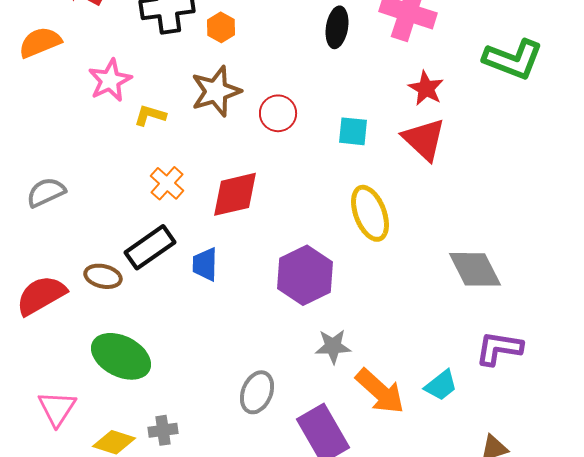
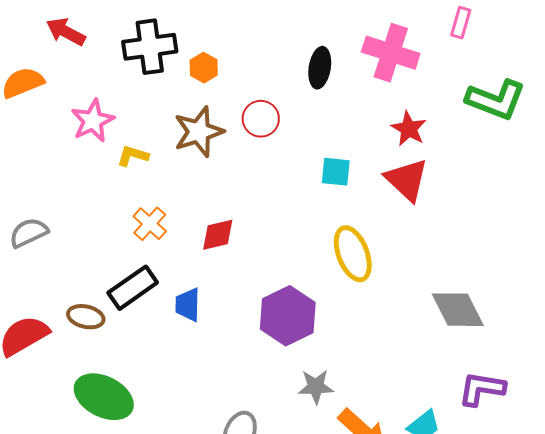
red circle: (278, 113) -> (261, 119), moved
red diamond: (235, 194) -> (218, 235), size x0.7

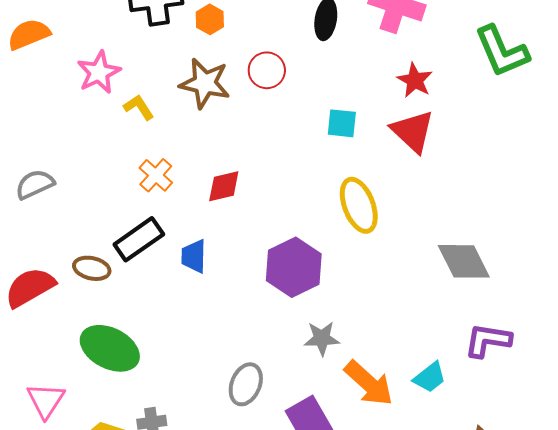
green L-shape: (496, 100) -> (502, 51), turned 46
brown star: (199, 132) -> (205, 83), turned 30
yellow L-shape: (133, 156) -> (139, 107), turned 40

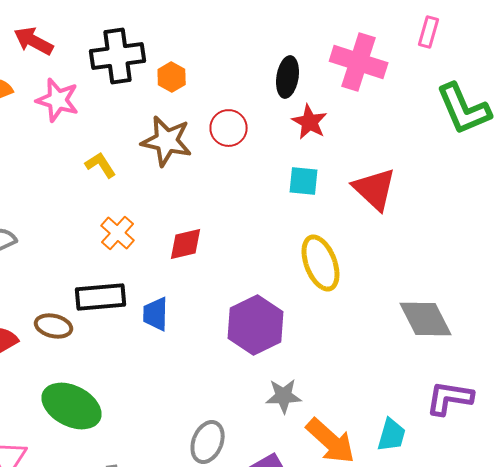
pink star: (99, 72) -> (58, 100), moved, turned -30
red star: (415, 80) -> (310, 122), moved
black rectangle: (139, 239) -> (101, 297), turned 30
cyan trapezoid: (430, 377) -> (392, 435), turned -36

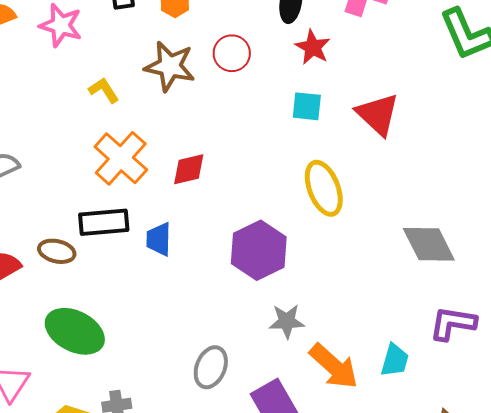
orange cross: (118, 233) -> (121, 158), size x1.6

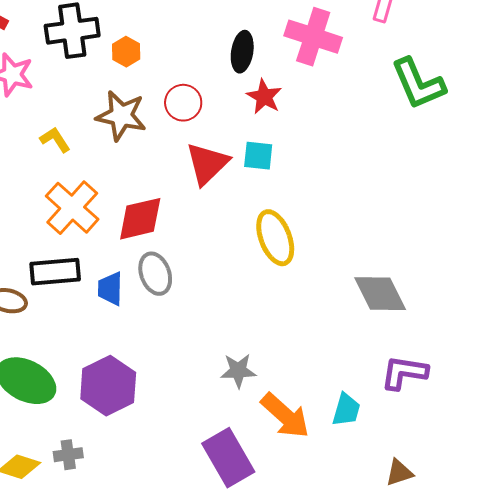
red triangle: (378, 114) -> (207, 164), moved, turned 33
red diamond: (189, 169) -> (140, 219), size x1.4
purple hexagon: (259, 250) -> (108, 386), moved
gray ellipse: (211, 367) -> (155, 274), moved, turned -42

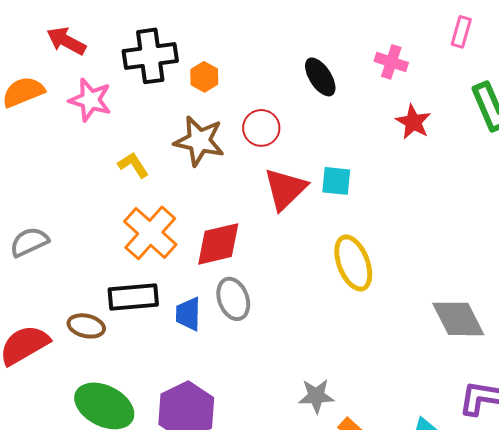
pink cross: (313, 37) -> (391, 62), size x0.6
black ellipse: (242, 52) -> (320, 77), turned -42
red star: (264, 97) -> (413, 122), moved

